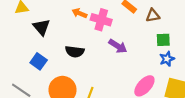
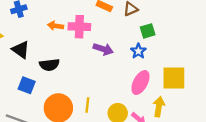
black semicircle: (75, 52) -> (49, 65), moved
blue star: (167, 59) -> (138, 51), moved

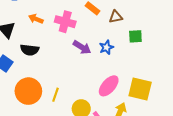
orange arrow: (56, 26) -> (36, 19), moved
green square: (148, 31) -> (135, 36), moved
blue star: (138, 51) -> (106, 47), moved

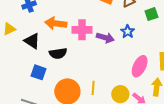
orange arrow: (36, 19) -> (56, 23), size x1.5
pink cross: (65, 22) -> (82, 30), moved

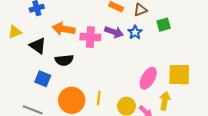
blue star: (128, 32) -> (135, 32), moved
purple arrow: (105, 38) -> (114, 32), moved

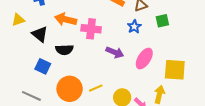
purple arrow: (114, 32) -> (115, 52), moved
pink ellipse: (148, 78) -> (144, 59), moved
yellow line: (99, 98) -> (96, 88), turned 56

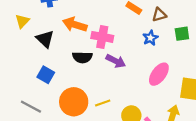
yellow triangle: (18, 20) -> (22, 21), turned -32
black semicircle: (64, 50) -> (82, 57), moved
purple arrow: (115, 52) -> (116, 61), moved

